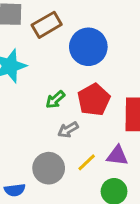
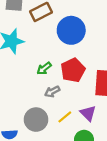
purple triangle: (117, 156) -> (88, 113), turned 35

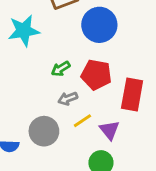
red pentagon: (73, 70) -> (96, 75), turned 30
yellow line: (65, 117) -> (82, 121), moved

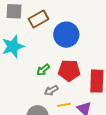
yellow line: (82, 121) -> (64, 105), turned 32

